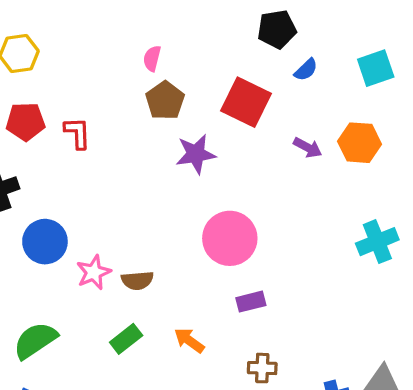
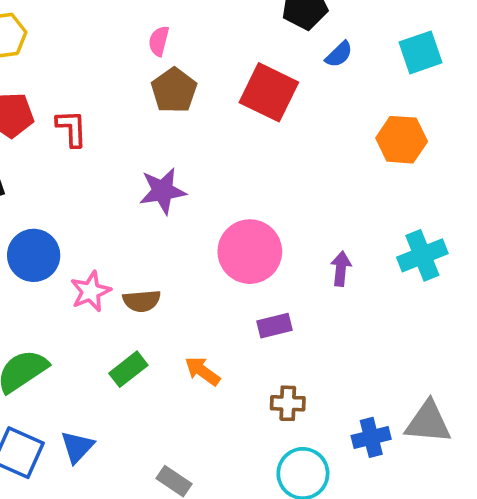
purple arrow: (308, 148) -> (341, 269), moved, turned -112
purple star: (196, 154) -> (163, 191), moved

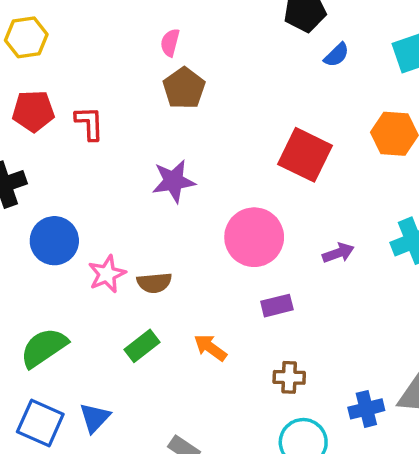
red square: (269, 92) -> (305, 155), moved
purple arrow: (341, 269) -> (338, 253), turned 64

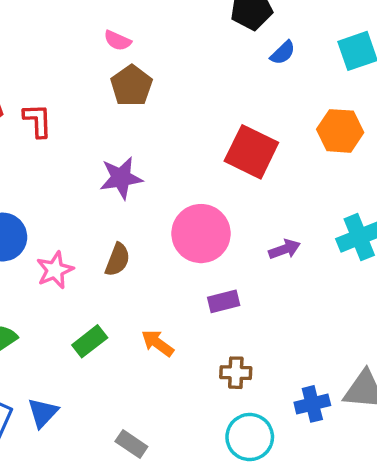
pink semicircle: (170, 43) -> (118, 40), turned -80
brown semicircle: (154, 283) -> (118, 260), moved, turned -64

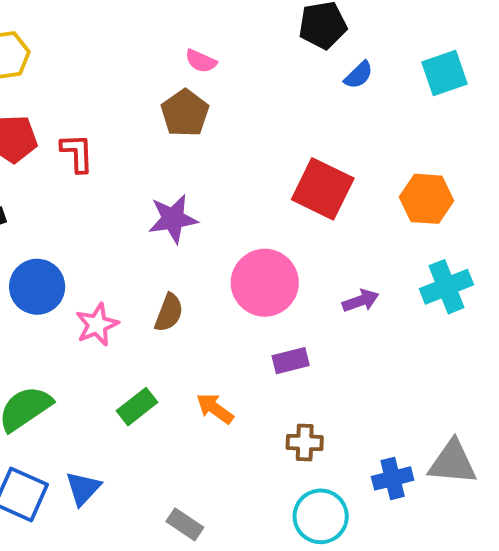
pink semicircle: (118, 40) -> (201, 61), moved
orange hexagon: (340, 131) -> (427, 199), moved

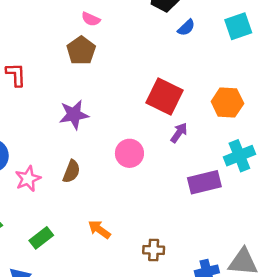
pink circle: (265, 283) -> (129, 153), size x0.7
purple arrow: (361, 301) -> (179, 133), moved, turned -35
purple rectangle: (291, 361) -> (204, 182), moved, size x1.5
green rectangle: (137, 407) -> (41, 238), moved

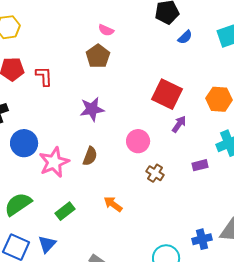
pink star: (28, 179) -> (54, 162), size x1.4
purple rectangle: (204, 182) -> (200, 165), size x0.6
brown cross: (154, 250) -> (155, 173), moved, turned 30

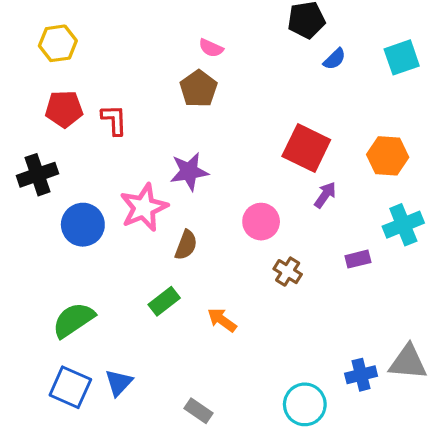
pink star: (54, 162) -> (144, 207), moved
green rectangle: (65, 211) -> (164, 301), moved

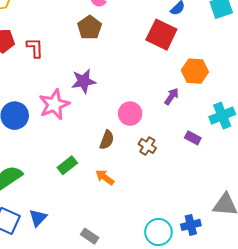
red square: (306, 148) -> (161, 35), moved
orange hexagon: (388, 156) -> (195, 71), moved
brown semicircle: (186, 245) -> (107, 140), moved
purple rectangle: (358, 259) -> (193, 138), turned 42
blue cross: (361, 375) -> (191, 225), moved

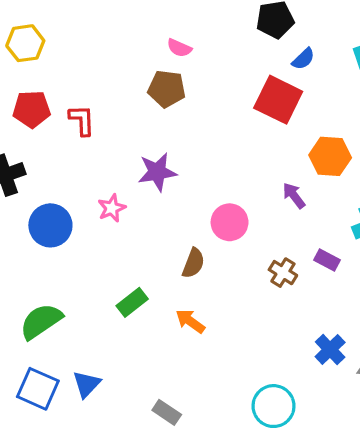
brown pentagon: (90, 28) -> (167, 89), turned -30
purple arrow: (172, 96) -> (294, 196), turned -72
pink star: (54, 104) -> (112, 208), size x0.6
brown cross: (147, 146) -> (283, 273), moved
blue cross: (191, 225) -> (330, 350), moved, turned -30

